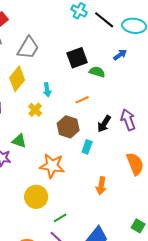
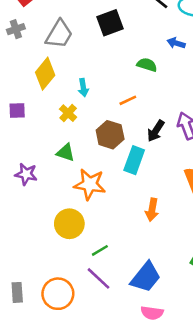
blue arrow: (120, 55) -> (176, 43), turned -128
black square: (77, 58) -> (110, 23), moved
green triangle: (19, 141) -> (66, 153), moved
cyan rectangle: (87, 147) -> (134, 160), size x1.5

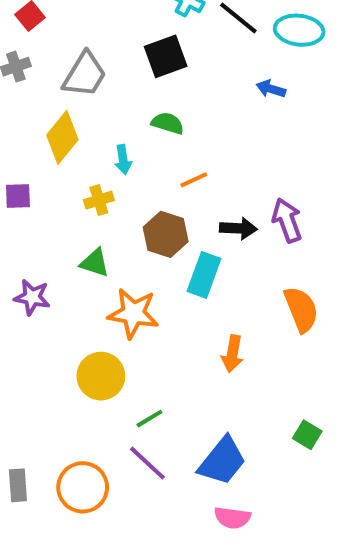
green semicircle: (147, 65) -> (168, 123), moved
yellow cross: (68, 113) -> (99, 200), turned 30
black arrow: (156, 131) -> (238, 228), turned -120

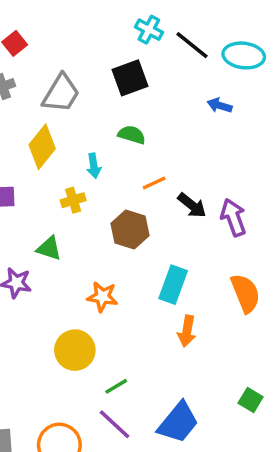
black arrow: (238, 228) -> (192, 205), moved, turned 36
green triangle: (95, 263) -> (49, 248), moved
cyan rectangle: (204, 275) -> (173, 285), moved
orange star: (133, 313) -> (102, 297), size x0.7

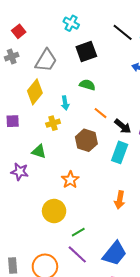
cyan cross: (149, 30) -> (71, 23), moved
orange line: (154, 183) -> (100, 113), turned 64
cyan rectangle: (173, 285) -> (120, 152), moved
orange star: (102, 297) -> (70, 180), turned 30

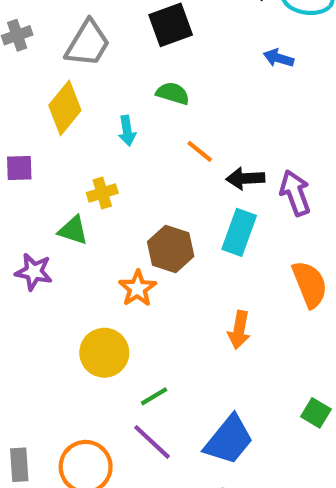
yellow cross: (53, 123) -> (102, 193), moved
black arrow: (123, 126) -> (245, 178), turned 138
brown hexagon: (86, 140) -> (171, 249), moved

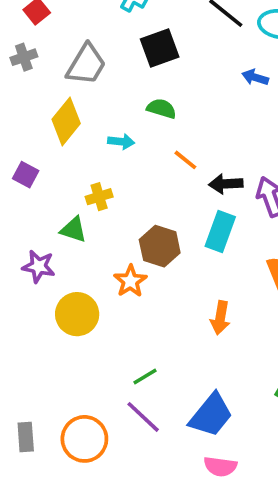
cyan arrow: (127, 131) -> (121, 142), turned -75
purple square: (19, 168) -> (26, 175), turned 30
yellow circle: (104, 353) -> (77, 314), moved

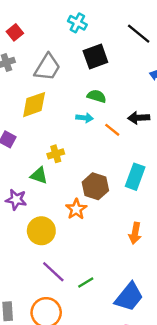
yellow diamond: (66, 121) -> (34, 105), turned 32
cyan arrow: (121, 142) -> (85, 118), moved
black arrow: (226, 184) -> (139, 118), moved
green line: (145, 377) -> (86, 282), moved
purple line: (143, 417) -> (53, 272), moved

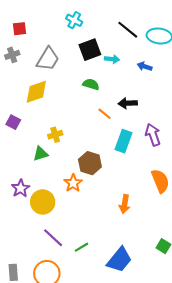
red square: (15, 32) -> (20, 29), turned 32
cyan arrow: (85, 118) -> (112, 59), moved
green triangle: (39, 175) -> (41, 154), turned -35
cyan rectangle: (135, 177) -> (124, 141), moved
purple star: (16, 200) -> (21, 188), moved, turned 30

